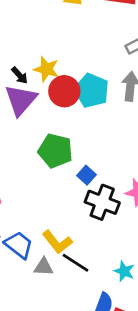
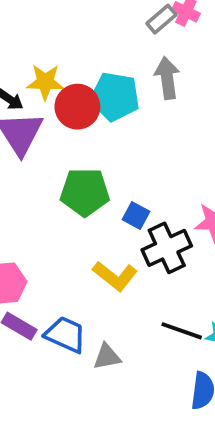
black cross: (102, 202) -> (167, 248), turned -32
yellow L-shape: (57, 242) -> (115, 276), moved
black line: (75, 263) -> (182, 331), moved

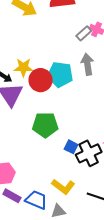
blue square: (136, 215) -> (71, 147), moved
yellow L-shape: (115, 276) -> (63, 187), moved

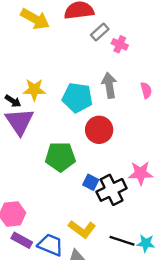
gray rectangle: (84, 33) -> (100, 32), moved
red circle: (41, 80) -> (99, 130), moved

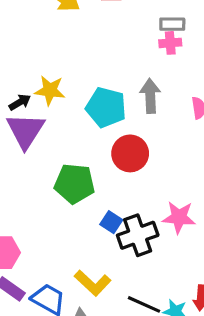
gray rectangle: (100, 32) -> (172, 24), moved, turned 36
pink cross: (120, 44) -> (170, 43), turned -35
black arrow: (13, 101) -> (20, 102), turned -70

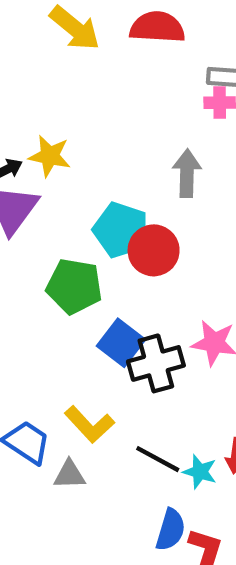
cyan pentagon: (106, 107) -> (121, 230), moved
blue square: (111, 222) -> (121, 343), size x1.5

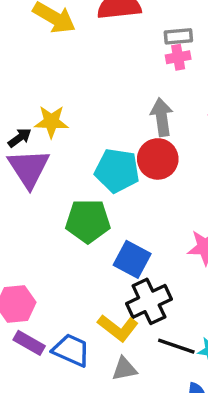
red circle: (154, 250) -> (158, 159), moved
black cross: (156, 363) -> (149, 301), moved
gray triangle: (69, 475) -> (124, 369), moved

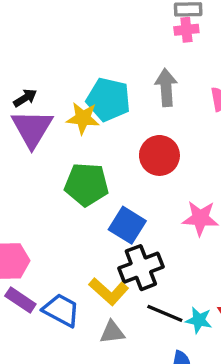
yellow star: (51, 122) -> (83, 118), moved
red circle: (158, 159) -> (159, 155), moved
cyan pentagon: (117, 171) -> (108, 99), moved

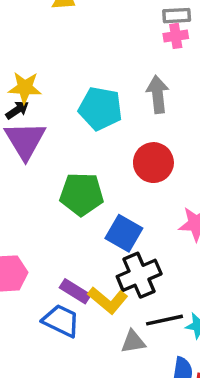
yellow star: (83, 118) -> (25, 88), moved
purple rectangle: (20, 300) -> (75, 291), moved
black line: (165, 313) -> (165, 320), turned -33
gray triangle: (112, 332) -> (133, 342), moved

